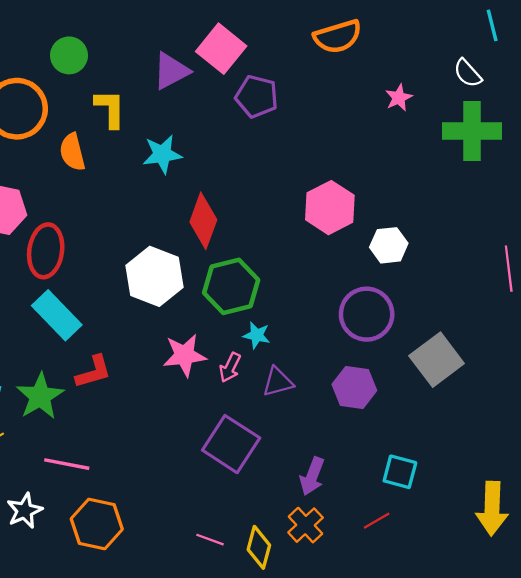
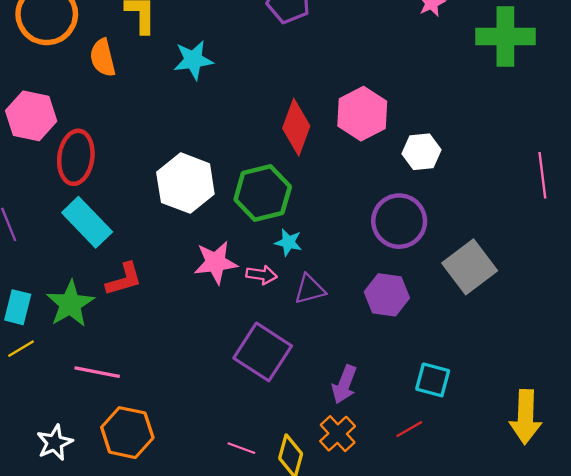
red diamond: (203, 221) -> (296, 127), moved
pink arrow: (230, 367) -> (262, 275), turned -108
white star: (25, 511) -> (55, 443), moved

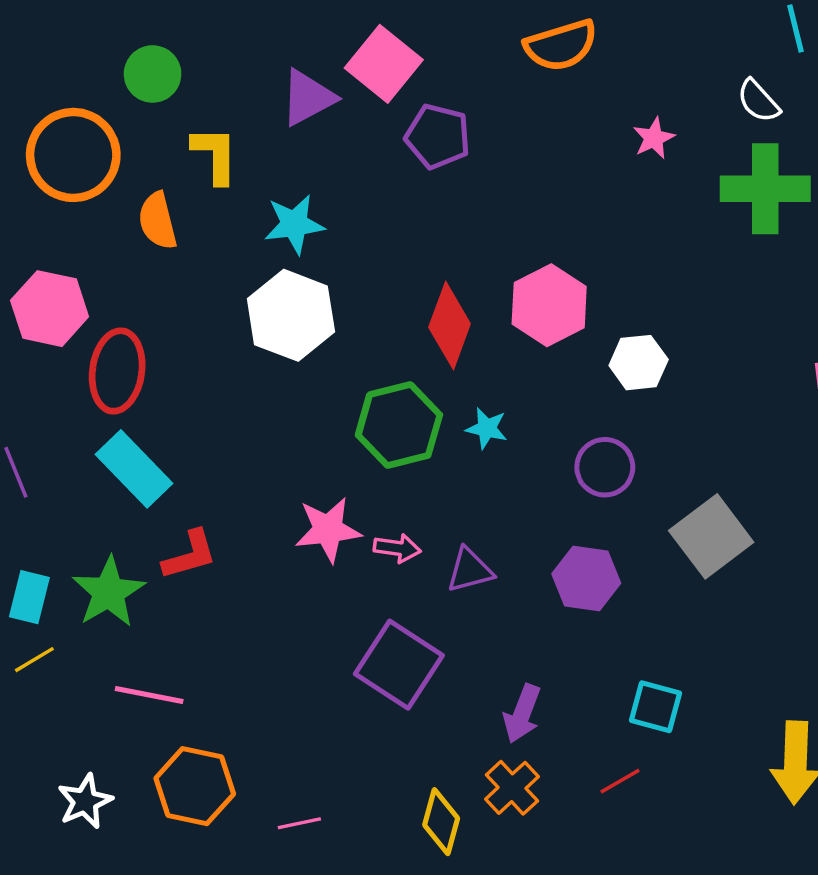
white hexagon: (185, 183) -> (291, 315), moved
purple circle: (399, 221) -> (605, 467), size x0.7
cyan star: (288, 242) -> (487, 428), moved
pink line: (241, 448) -> (299, 823), moved, turned -32

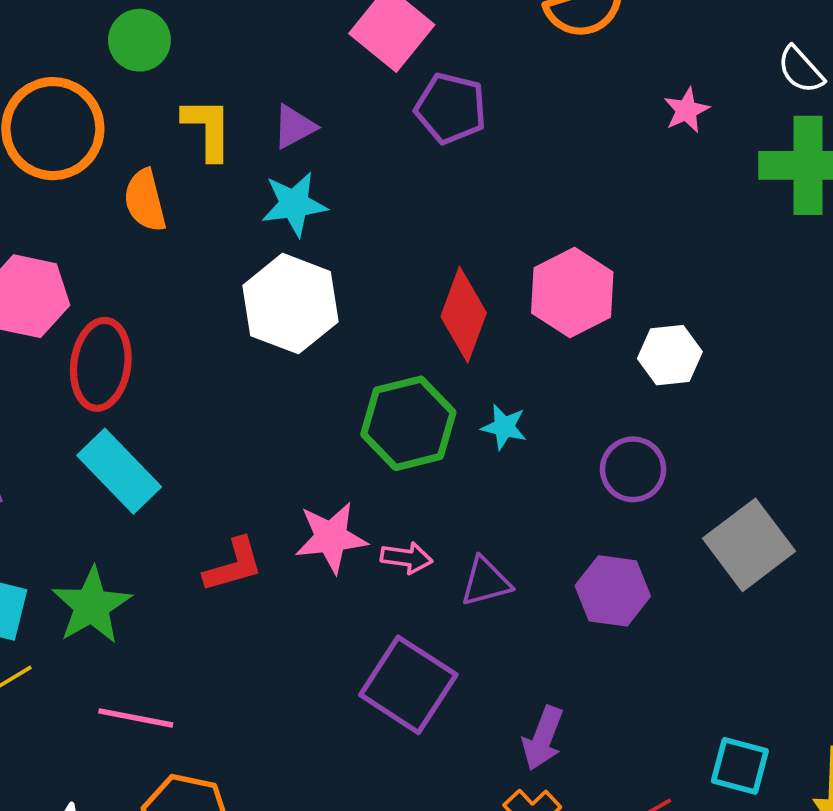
purple triangle: (308, 98) -> (294, 127), moved, size x0.7
red L-shape: (190, 555) -> (233, 565), moved
cyan square: (655, 707) -> (740, 766), moved

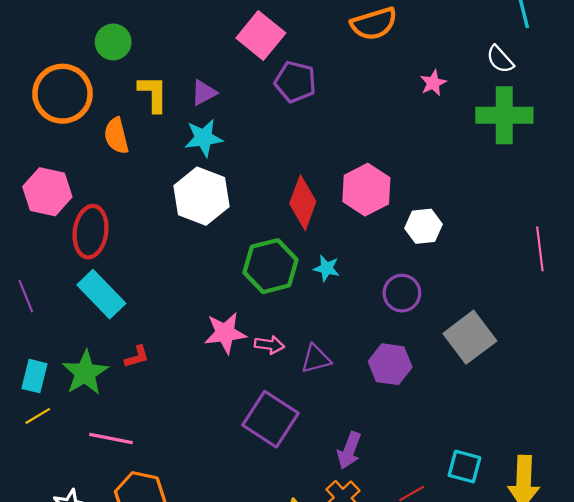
red L-shape: (233, 565) -> (137, 357), moved, size x0.7

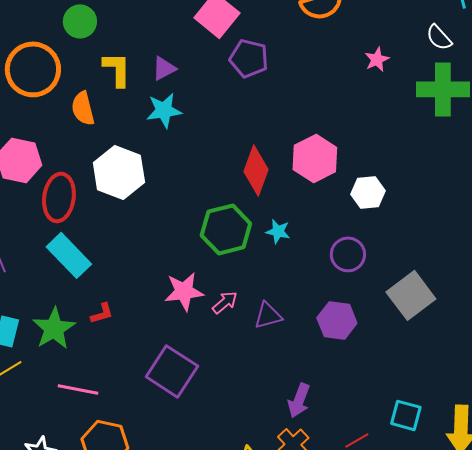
white hexagon: (202, 196) -> (119, 172), moved
pink arrow: (269, 345) -> (225, 302), turned -48
purple square: (270, 419) -> (172, 371), moved

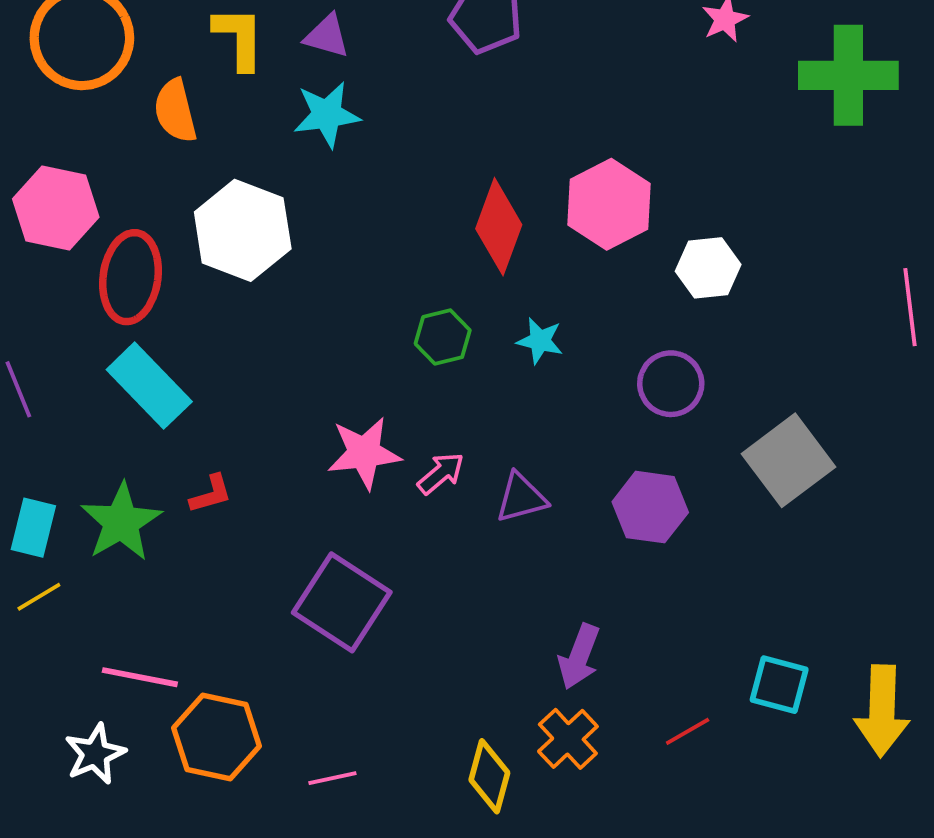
purple triangle: (164, 68) -> (327, 36), turned 44
green hexagon: (226, 229) -> (443, 337), size x0.6
pink line: (78, 389) -> (140, 677), moved

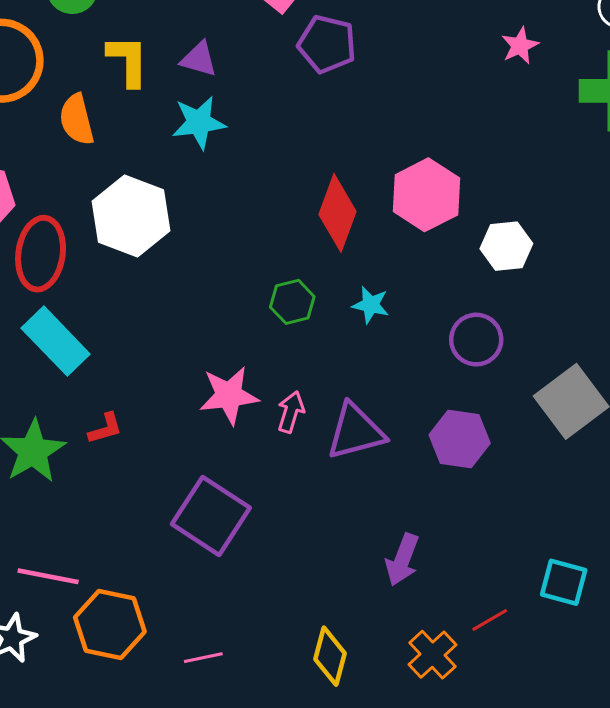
pink arrow: (441, 473) -> (291, 412), turned -33
purple triangle: (521, 498) -> (356, 432), size x1.4
orange cross: (568, 739) -> (432, 655), moved

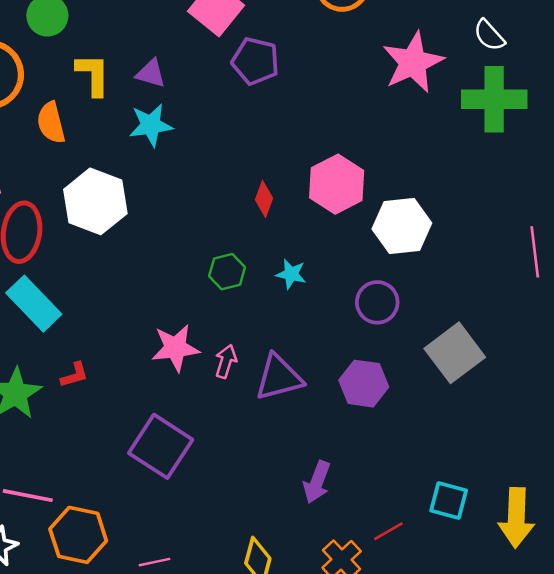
pink star: (520, 46) -> (413, 62), size x2.0
red diamond: (338, 213) -> (264, 199), size x0.6
white hexagon: (506, 246) -> (402, 226), size x1.4

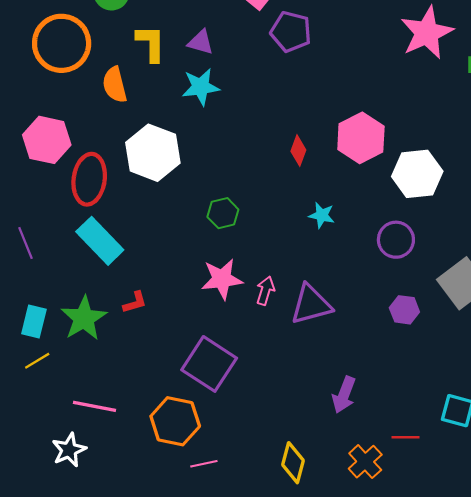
green hexagon: (227, 272) -> (223, 213), moved
purple hexagon: (364, 384) -> (404, 310), moved, size x0.7
red line: (388, 531) -> (406, 437), turned 30
orange hexagon: (78, 535) -> (175, 421), moved

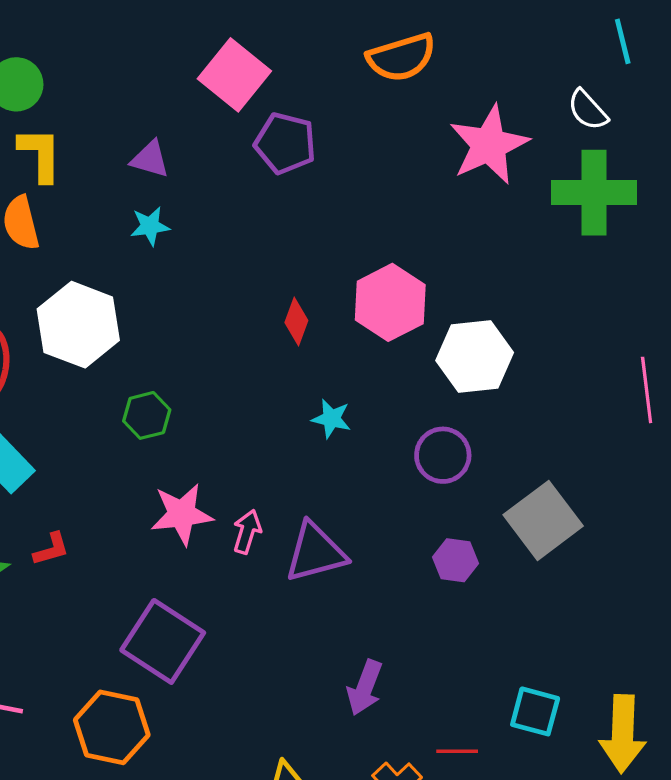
yellow L-shape: (151, 43) -> (40, 154), moved
cyan star: (201, 87) -> (150, 226), size x0.7
green hexagon: (223, 213) -> (147, 415), moved

